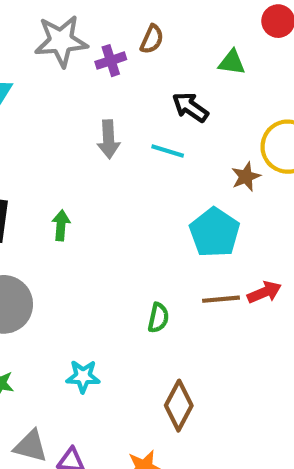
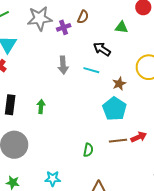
brown star: (246, 177) -> (119, 84), moved

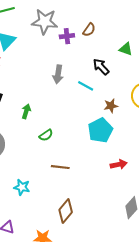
brown line: (118, 141) -> (60, 167), moved
green semicircle: (88, 150) -> (46, 135), moved, turned 32

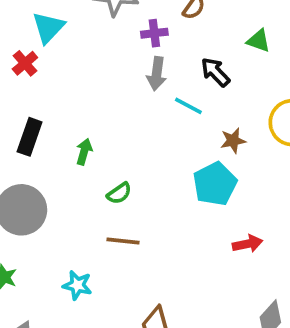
purple cross: (67, 36) -> (154, 33), moved
gray arrow: (58, 74) -> (157, 74), moved
brown line: (60, 167) -> (123, 241), moved

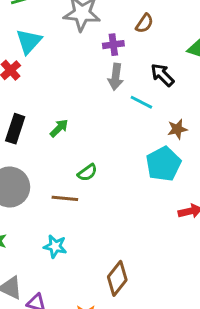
green arrow: (84, 152) -> (59, 128), moved, turned 30
brown line: (123, 241) -> (65, 198), moved

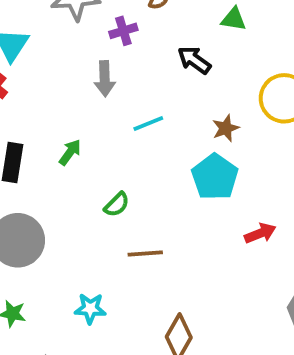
gray arrow: (116, 77) -> (105, 79), moved
cyan line: (141, 102) -> (148, 124), moved, turned -40
brown line: (65, 198) -> (145, 254), moved

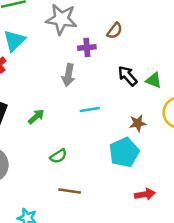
green triangle: (234, 19) -> (154, 80), moved

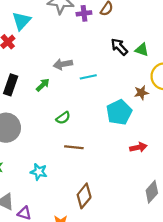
purple cross: (87, 48) -> (84, 13), moved
gray arrow: (68, 75) -> (63, 64), moved, turned 72
brown star: (138, 123) -> (141, 93), moved

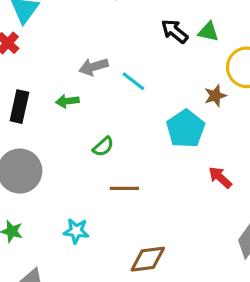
cyan line: (88, 77) -> (133, 81), turned 56
green arrow: (43, 85) -> (67, 101), turned -136
red arrow: (138, 147) -> (220, 177), turned -119
brown diamond: (84, 196) -> (148, 259), turned 50

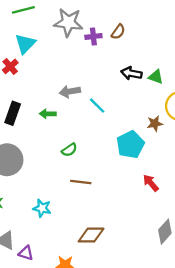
black arrow: (175, 31) -> (131, 73), turned -36

